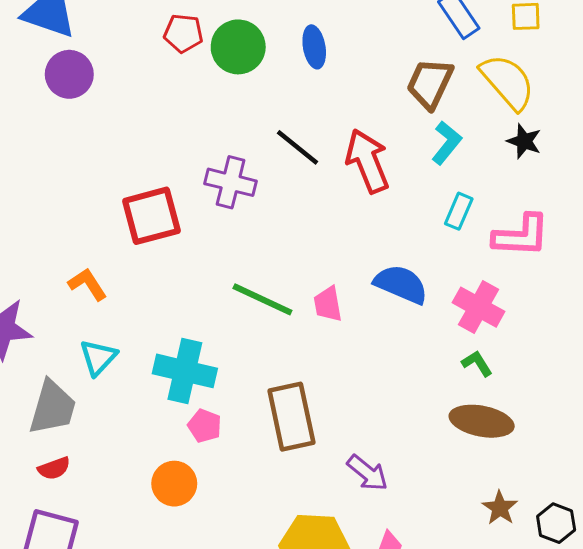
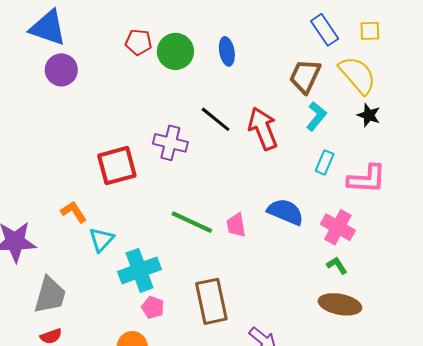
cyan triangle: (98, 357) -> (101, 240), moved
cyan cross: (185, 371) -> (139, 270), turned -33

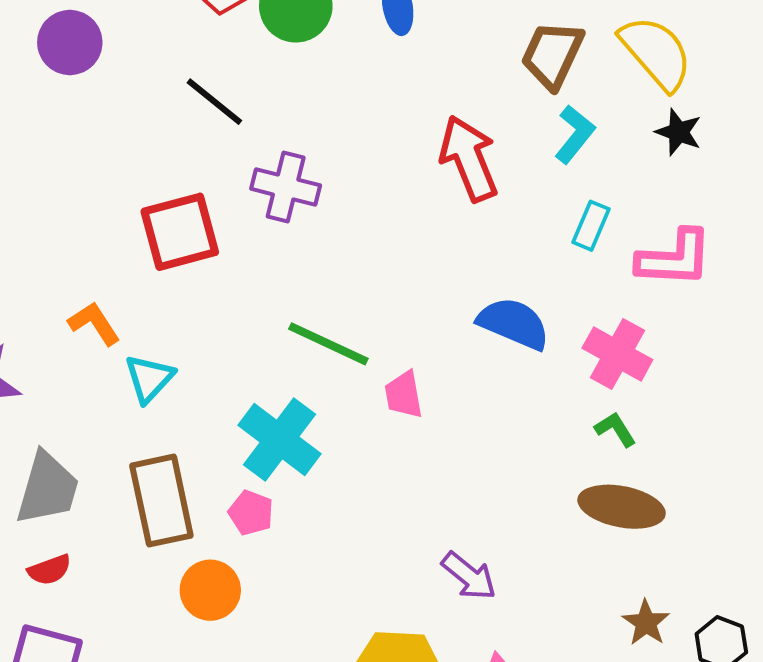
black line: (216, 119) -> (214, 102), moved
pink trapezoid: (236, 225) -> (404, 395), moved
cyan cross: (139, 270) -> (280, 439), moved, turned -33
brown rectangle: (211, 301) -> (161, 501), moved

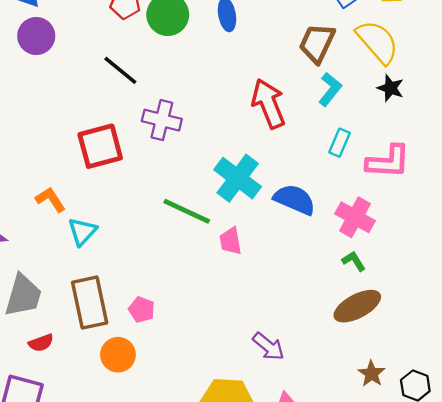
cyan cross: (280, 439) -> (238, 178), moved
brown ellipse: (622, 507) -> (357, 306), turned -39
red semicircle: (49, 570) -> (41, 343), moved

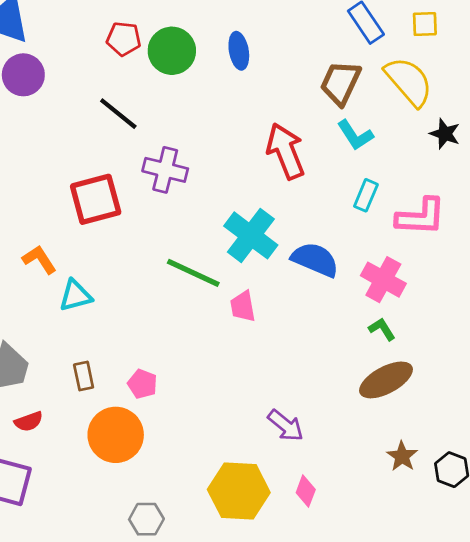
black star: (390, 88) -> (445, 134), moved
cyan L-shape: (330, 89) -> (355, 135), turned 108
cyan triangle: (82, 231) -> (76, 296), turned 32
brown rectangle: (90, 303) -> (84, 376), size x0.5
orange circle: (118, 355) -> (116, 435), size x1.4

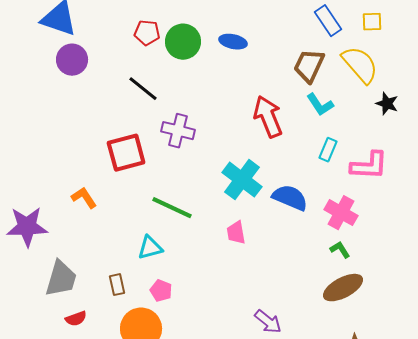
blue ellipse: (239, 51) -> (233, 42), turned -68
green line: (193, 273) -> (172, 208), moved
cyan triangle: (76, 296) -> (150, 248), moved

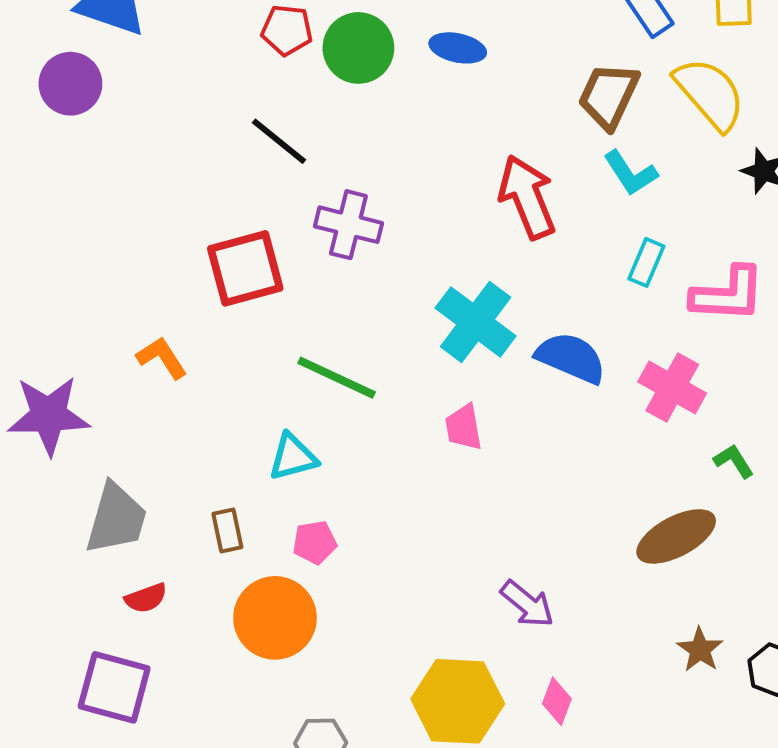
purple circle: (72, 60) -> (70, 84), moved
green L-shape: (340, 250) -> (734, 461), moved
pink pentagon: (161, 291) -> (315, 542), turned -30

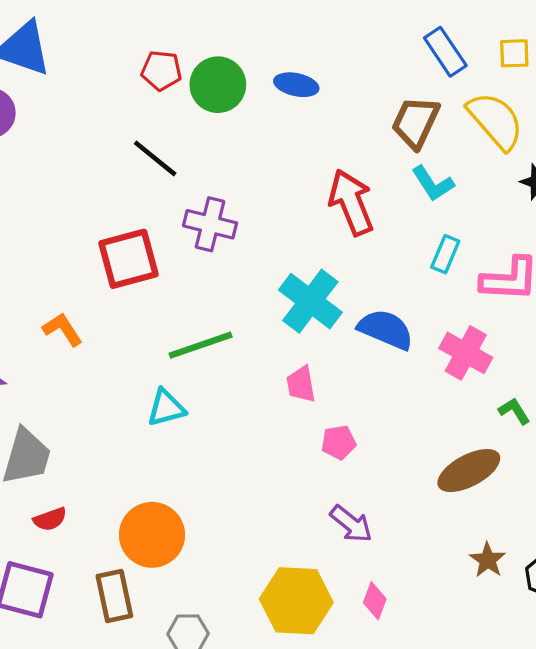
green line: (337, 378) -> (201, 345), turned -44
brown rectangle: (227, 531) -> (114, 596), moved, size x1.5
pink pentagon: (315, 542) -> (339, 442), moved

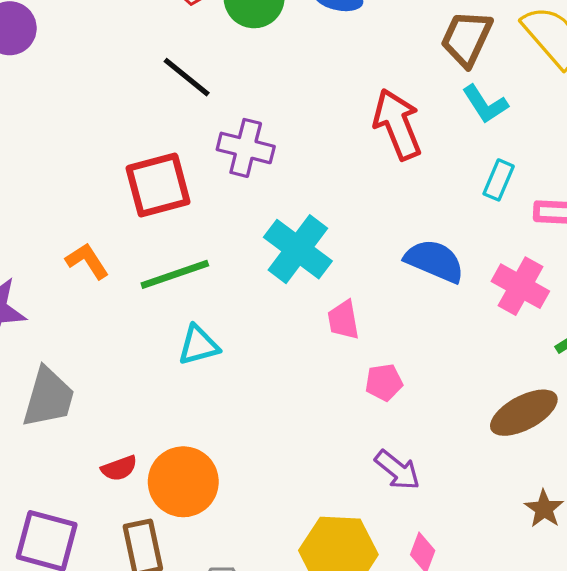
cyan cross: (310, 301) -> (298, 249), moved
green line: (201, 345) -> (175, 274), moved
red semicircle: (50, 519) -> (119, 468), moved

